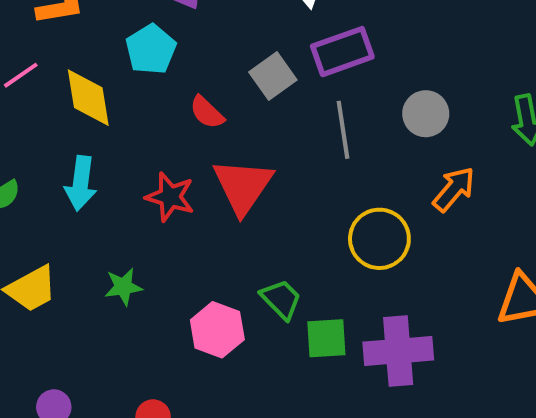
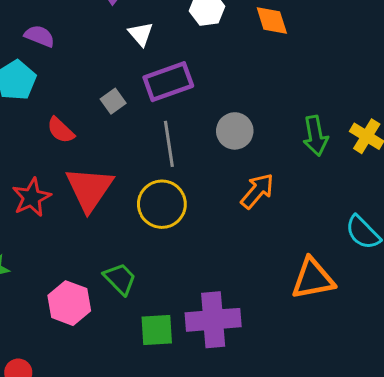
gray square: (273, 76) -> (113, 101), size x0.7
red star: (170, 197) -> (32, 197), turned 30
yellow circle: (379, 239) -> (162, 204), moved
green square: (326, 338) -> (157, 330), moved

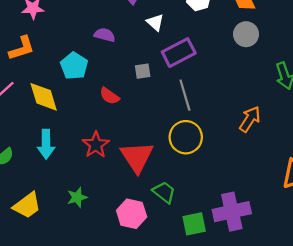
purple semicircle: (40, 36) -> (105, 35), moved
gray square: (113, 101) -> (143, 71), turned 35
gray circle: (235, 131) -> (246, 34), moved
red triangle: (89, 189) -> (137, 157), moved

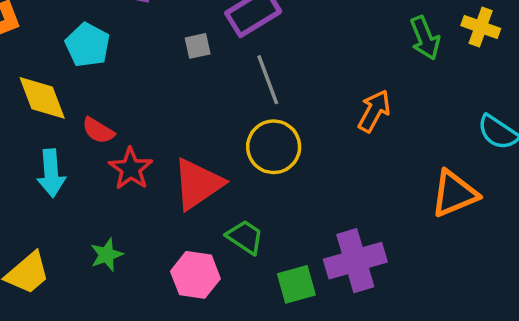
red semicircle: (109, 96) -> (98, 130), moved
red triangle: (137, 157) -> (198, 184), turned 33

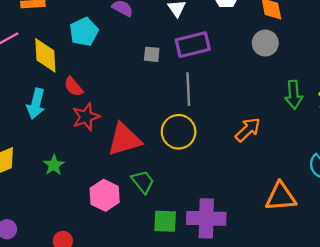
green star: (107, 255) -> (54, 165), turned -30

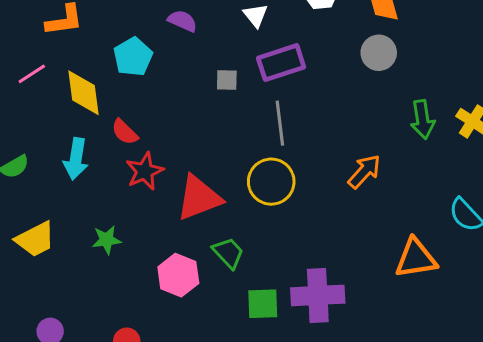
green star: (54, 165) -> (107, 240), turned 30

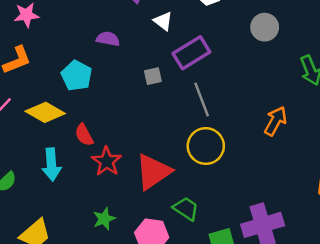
yellow diamond: (83, 93) -> (45, 112), turned -39
red semicircle: (125, 132) -> (84, 135), turned 30
green star: (107, 240) -> (104, 219), moved

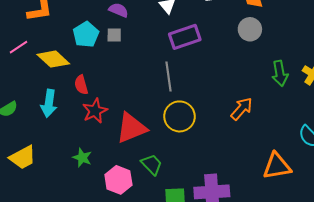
gray square: (153, 76) -> (114, 35), moved
gray line: (202, 99) -> (169, 76), moved
green star: (104, 219) -> (82, 158), turned 30

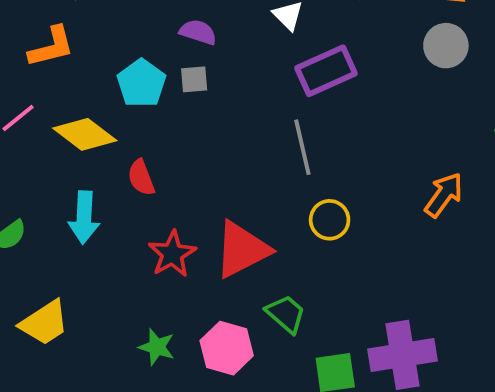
red star: (95, 111) -> (172, 254), moved
yellow circle: (179, 116) -> (330, 220), size x0.7
green star: (82, 158) -> (157, 347), moved

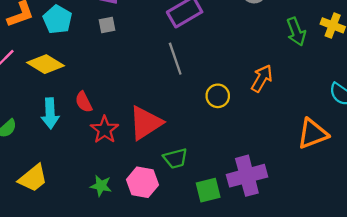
cyan pentagon: (141, 83) -> (57, 19), moved
red semicircle: (141, 178) -> (84, 102), moved
yellow circle: (330, 220) -> (218, 96), moved
green trapezoid: (286, 314) -> (175, 158), turned 130

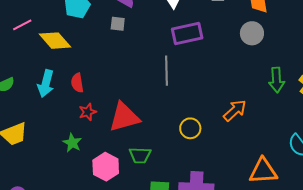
yellow circle: (218, 96) -> (190, 128), moved
red star: (105, 130) -> (88, 112), size x0.7
green star: (101, 186) -> (72, 143), moved

